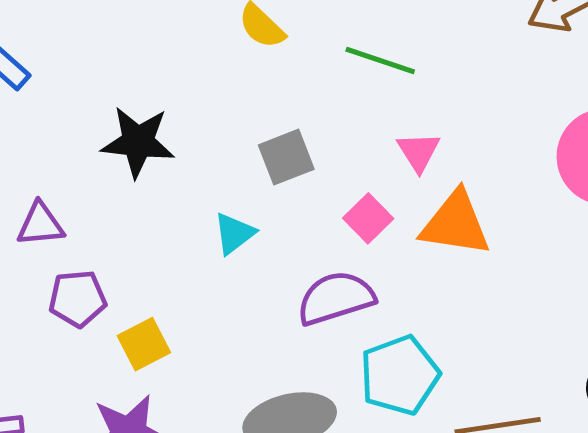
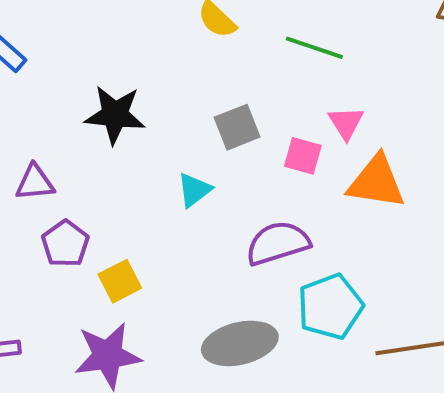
pink square: (368, 218) -> (303, 156), moved, turned -30
purple pentagon: (78, 299) -> (65, 244), turned -30

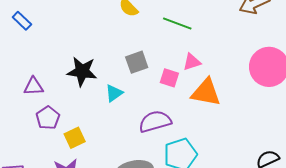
black star: (115, 115) -> (82, 71), moved
pink triangle: (346, 123) -> (192, 62), turned 42

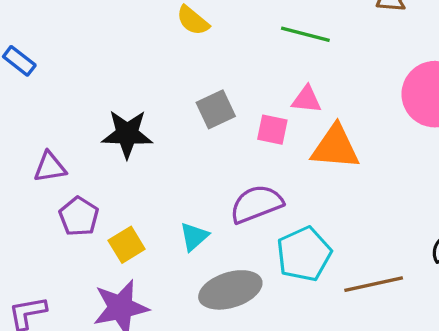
green line: (177, 24) -> (305, 34), moved
pink triangle: (192, 62) -> (307, 99), turned 30
cyan triangle: (114, 93) -> (194, 237), moved

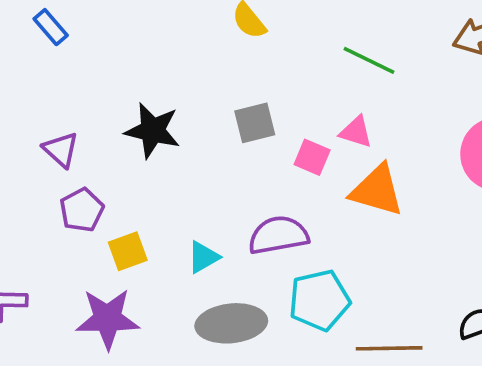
purple triangle: (50, 167) -> (61, 150), turned 40

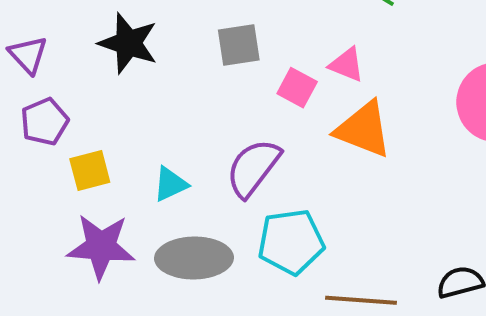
purple semicircle: (278, 235) -> (253, 168), turned -48
purple star: (108, 319) -> (101, 247), moved

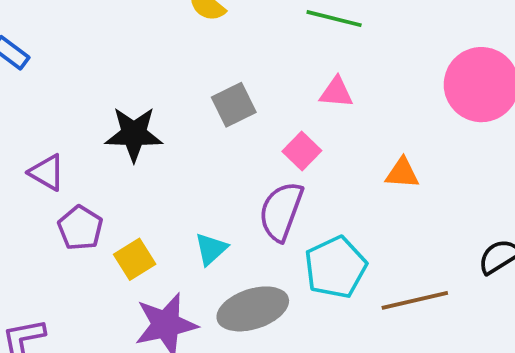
pink square: (297, 88) -> (302, 151), moved, turned 33
orange triangle: (364, 129) -> (402, 173), moved, size x0.6

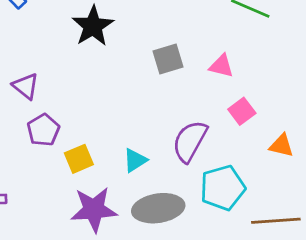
pink triangle: (336, 92) -> (221, 66), moved
black star: (134, 134) -> (93, 26), moved, turned 30
pink square: (302, 151) -> (242, 111), moved
orange triangle: (402, 173) -> (281, 145), moved

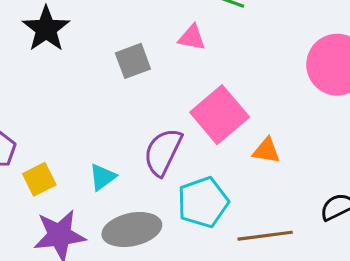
pink triangle: (221, 66) -> (192, 37), moved
pink square: (242, 111) -> (220, 115), size x1.8

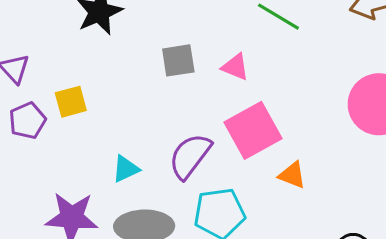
pink triangle: (192, 37) -> (235, 67), moved
yellow square: (39, 179) -> (71, 102), moved

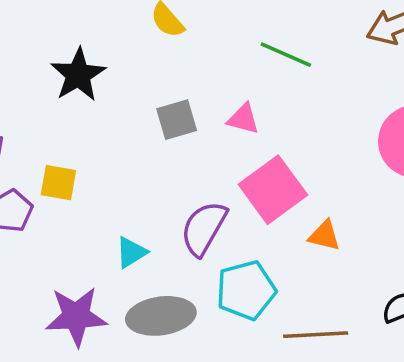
yellow square: (71, 102) -> (58, 183), turned 32

